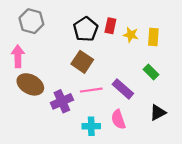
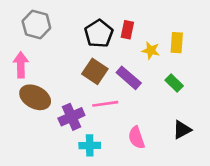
yellow star: (131, 35) -> (151, 51), moved
purple rectangle: (123, 89) -> (129, 78), moved
cyan cross: (91, 126) -> (90, 145), moved

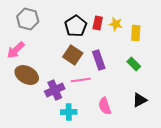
yellow star: (151, 51) -> (116, 24), moved
pink arrow: (21, 65) -> (16, 50), turned -132
purple rectangle: (129, 78) -> (99, 60), turned 30

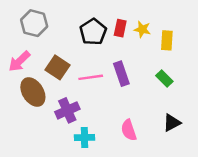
brown square: (73, 55) -> (57, 67), moved
brown ellipse: (27, 75) -> (33, 92), turned 30
pink line: (81, 80) -> (91, 77), moved

